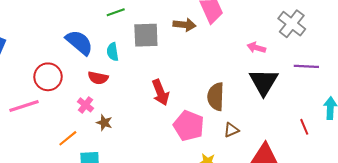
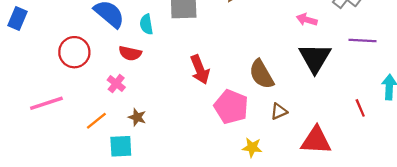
brown semicircle: (216, 97) -> (261, 74), turned -32
pink line: (24, 106) -> (46, 103), moved
brown star: (104, 123) -> (137, 117), moved

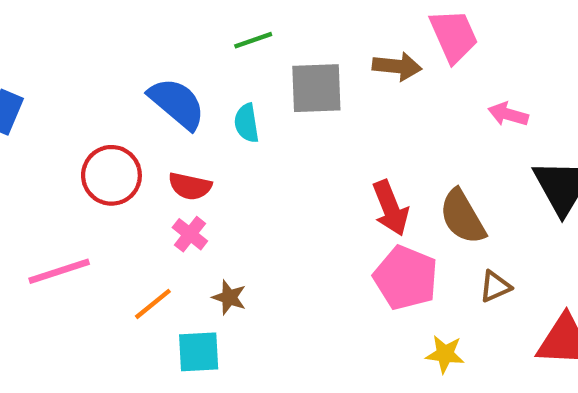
pink arrow: (307, 20) -> (508, 114), moved
red semicircle: (130, 53) -> (190, 186), moved
red arrow: (200, 70) -> (390, 208), moved

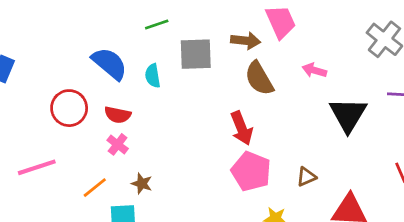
brown semicircle: (462, 217) -> (259, 78), moved

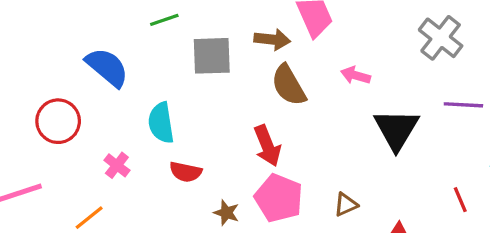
cyan semicircle: (153, 76) -> (161, 123), moved, size x1.4
red semicircle: (118, 115) -> (186, 172), moved
brown star: (142, 184) -> (226, 213), moved

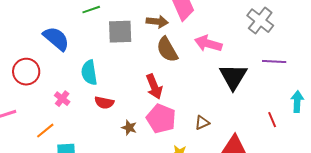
pink arrow: (356, 75) -> (208, 44), size x1.5

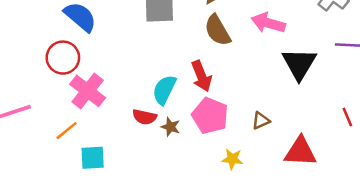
red circle: (26, 72) -> (63, 58), moved
cyan semicircle: (89, 73) -> (164, 90), moved, turned 35
pink cross: (62, 99) -> (88, 91), size x1.8
red semicircle: (104, 103) -> (145, 117), moved

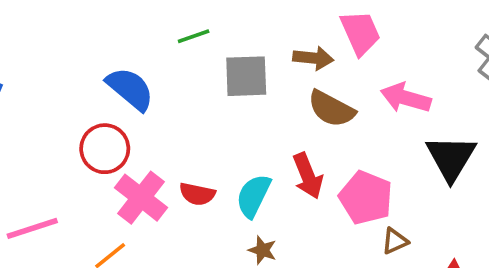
brown semicircle: (218, 30) -> (331, 109), turned -32
pink pentagon: (210, 116) -> (366, 198), moved
red semicircle: (145, 117) -> (197, 194), moved

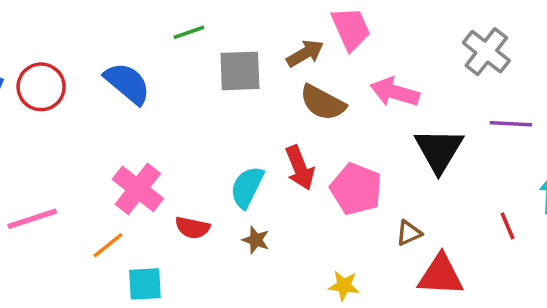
brown arrow: (313, 58) -> (305, 53), turned -36
red circle: (105, 149) -> (41, 87), moved
red semicircle: (197, 194) -> (192, 228), moved
brown triangle: (395, 241) -> (409, 233), moved

